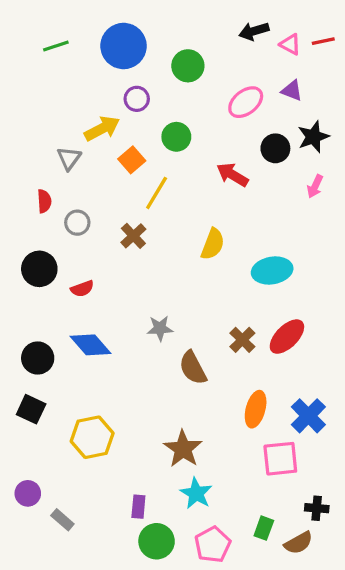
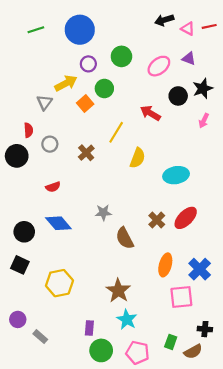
green circle: (188, 66) -> (121, 56), moved
green circle: (176, 137) -> (104, 88), moved
yellow line: (157, 193) -> (116, 132), moved
black circle: (39, 269) -> (17, 156), moved
pink pentagon: (213, 545) -> (138, 353), turned -30

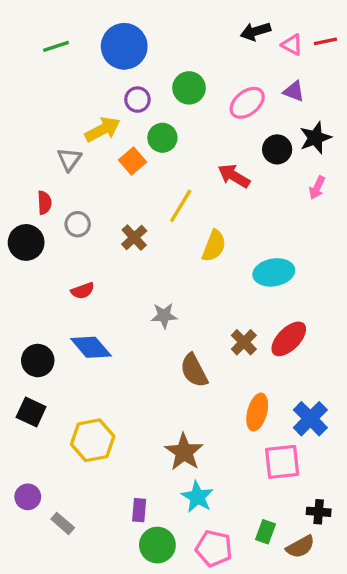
gray star: (103, 213) -> (164, 316), moved

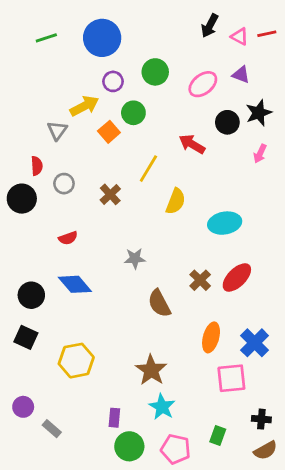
black arrow: (256, 31) -> (210, 26), turned -45
brown semicircle: (300, 547) -> (265, 450), moved

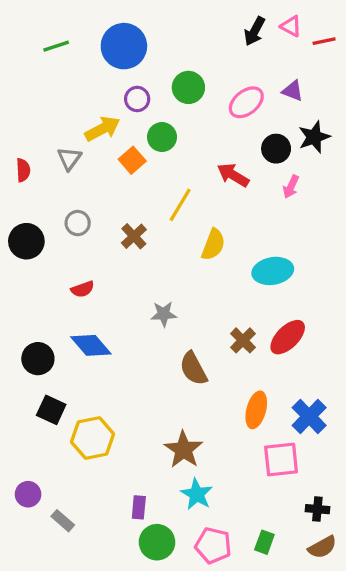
pink triangle: (240, 37) -> (291, 26), moved
pink arrow: (260, 154) -> (291, 187), moved
red semicircle: (37, 166) -> (23, 170), moved
black square: (26, 337) -> (51, 410), moved
green rectangle: (218, 435) -> (264, 542), moved

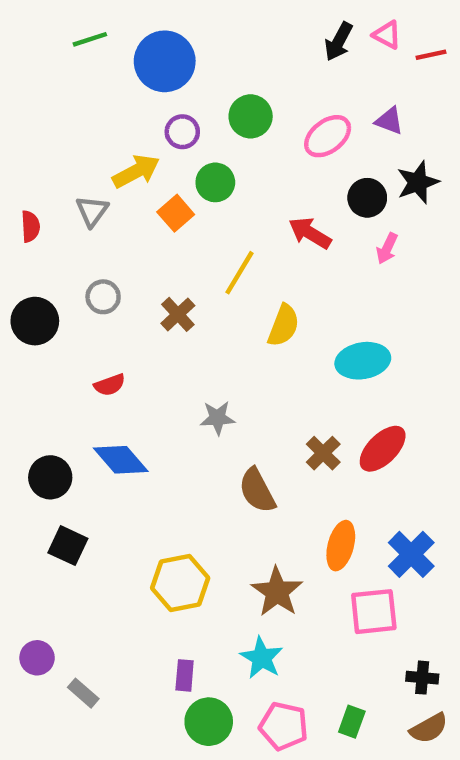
green line: (56, 46) -> (90, 39), moved
yellow hexagon: (93, 438) -> (180, 583), moved
brown star: (183, 450) -> (277, 592), moved

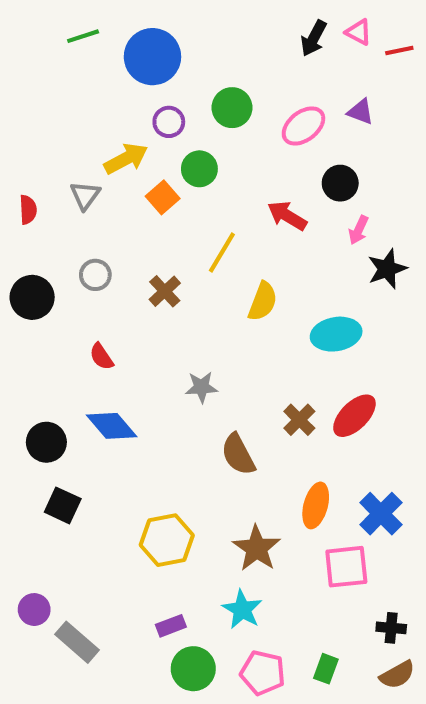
black star: (418, 182) -> (387, 269), moved
red semicircle: (110, 385) -> (101, 357), turned 76
purple rectangle: (185, 675) -> (171, 626), turned 64
gray rectangle: (83, 693) -> (77, 642), size x1.5

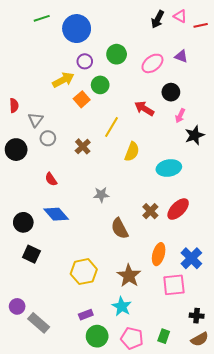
gray triangle: (85, 195) -> (36, 120), moved

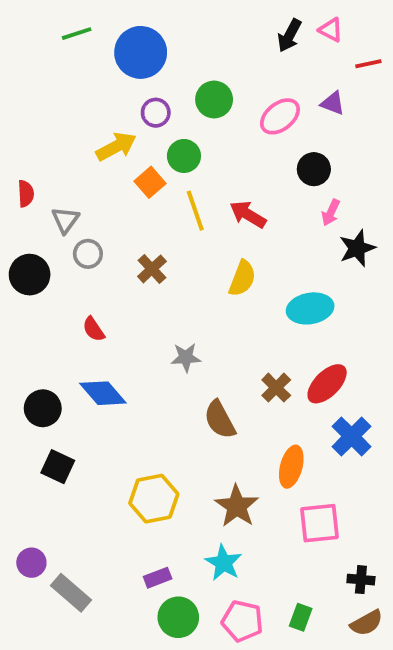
red line: (201, 25) -> (368, 64), moved
red arrow: (144, 109) -> (248, 214), moved
yellow line: (111, 127) -> (195, 211), moved, turned -50
blue cross: (191, 258) -> (352, 436), moved

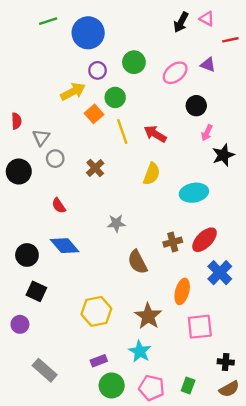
brown cross: (276, 388) -> (173, 242), turned 30
purple circle: (31, 563) -> (20, 324), moved

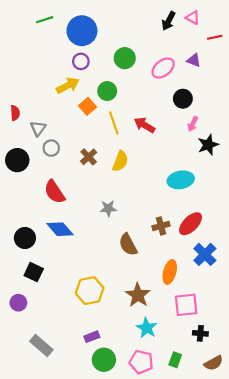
purple circle: (98, 70) -> (81, 61), moved
yellow semicircle: (152, 174) -> (120, 161), moved
red semicircle: (59, 206) -> (55, 192), size x1.6
cyan star: (140, 351) -> (147, 328), moved
black cross: (226, 362) -> (200, 333), moved

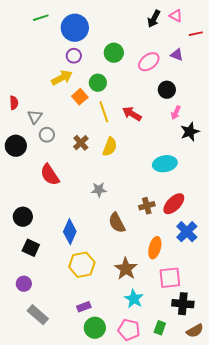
blue diamond: (60, 229) -> (70, 232), moved, turned 65
purple circle: (18, 303) -> (24, 284), moved
black cross: (200, 333) -> (183, 304), size x1.5

